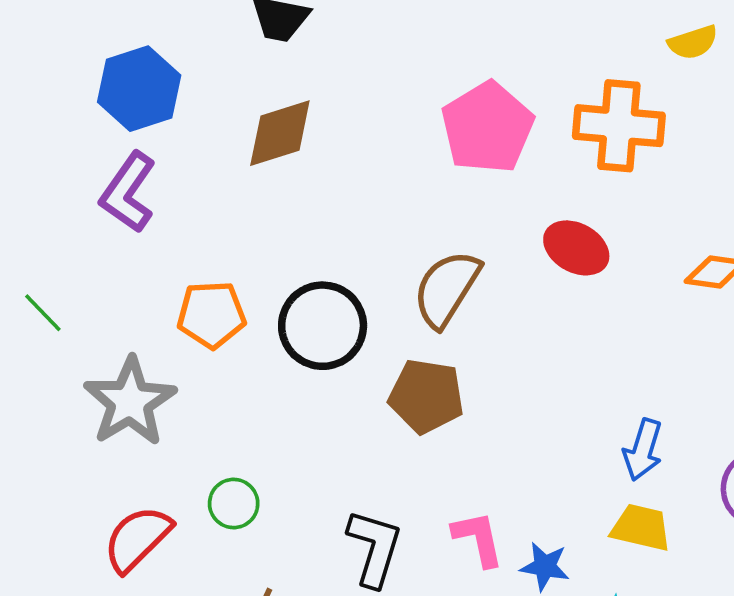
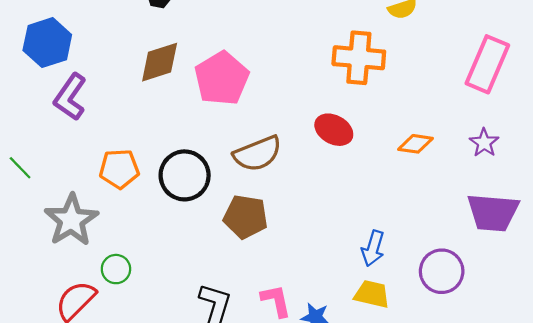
blue hexagon: (139, 89) -> (47, 43), moved
pink pentagon: (487, 128) -> (222, 78), moved
brown semicircle: (447, 289) -> (258, 154), turned -144
green circle: (234, 503) -> (116, 269), moved

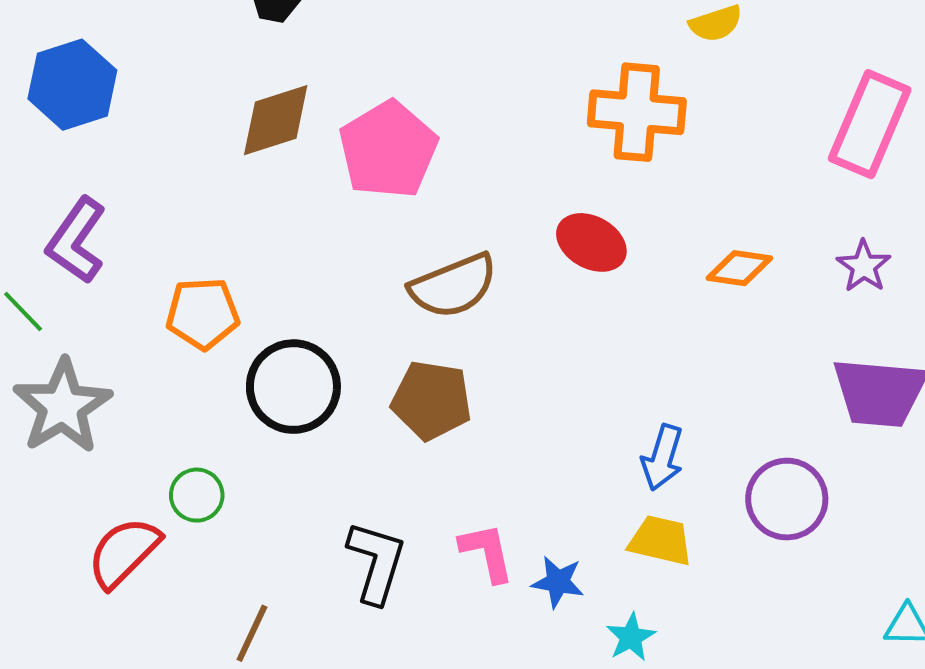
purple L-shape: (70, 97) -> (76, 241), moved
black circle: (185, 175) -> (293, 387), moved
gray star: (71, 220) -> (63, 406), moved

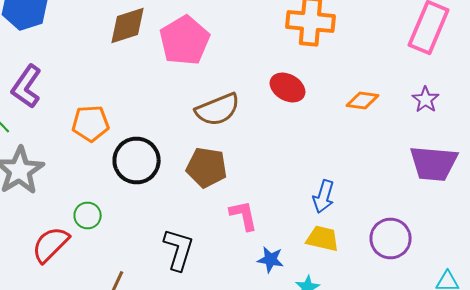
purple circle: (787, 499) -> (391, 238), moved
pink L-shape: (487, 552) -> (244, 216), moved

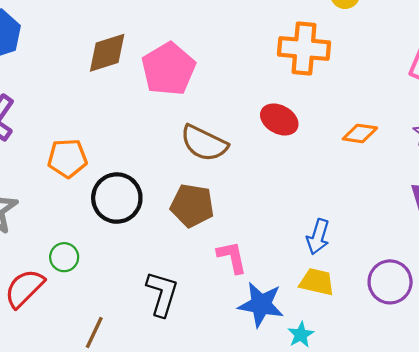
brown semicircle: (218, 110) -> (204, 143), turned 48
blue star: (271, 260) -> (261, 305), size x1.6

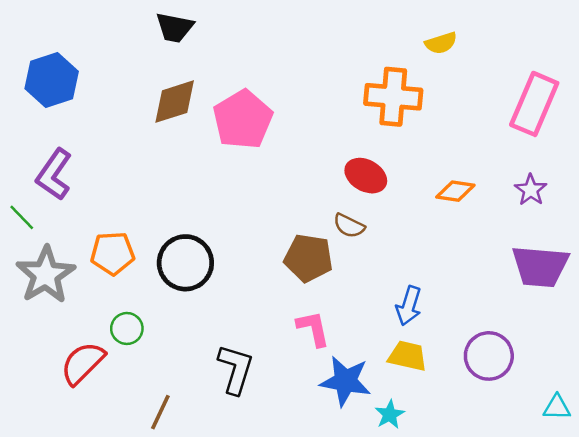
brown semicircle: (204, 143) -> (349, 226), moved, size x0.6
orange pentagon: (67, 158) -> (113, 253), moved
brown pentagon: (192, 206) -> (308, 258), moved

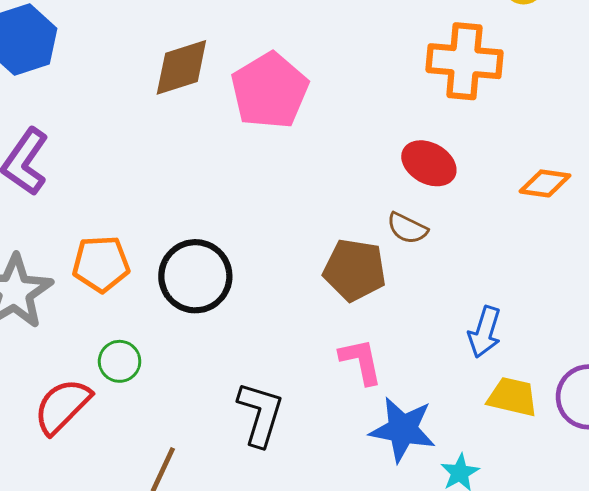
yellow trapezoid: (408, 356) -> (512, 397), moved

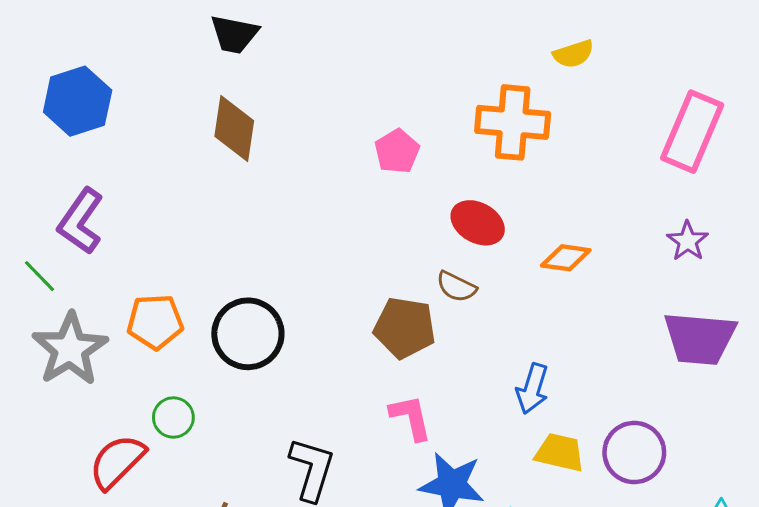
brown diamond: (181, 67) -> (234, 128), turned -64
pink pentagon: (270, 91) -> (397, 151), moved, size x0.6
orange diamond: (545, 183) -> (566, 258), moved

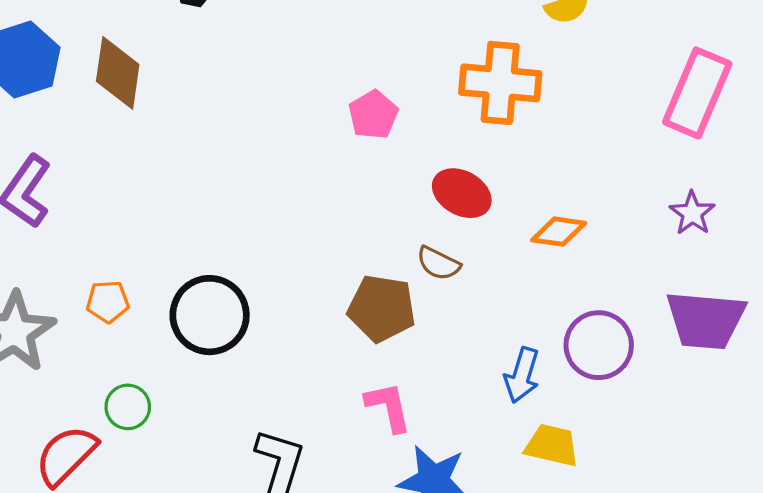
brown diamond: (234, 128) -> (118, 73), moved
orange pentagon: (155, 322) -> (108, 302), size x0.7
purple circle: (634, 452) -> (599, 345), moved

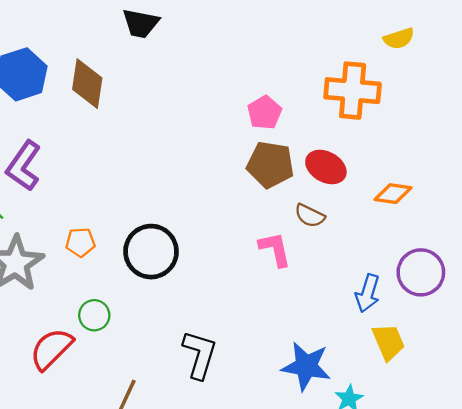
brown pentagon: (382, 308) -> (270, 165), moved
pink L-shape: (388, 407) -> (275, 249), moved
yellow trapezoid: (552, 445) -> (388, 342), turned 54

